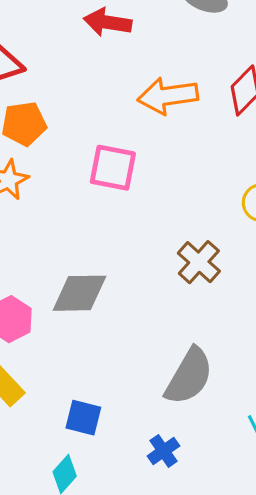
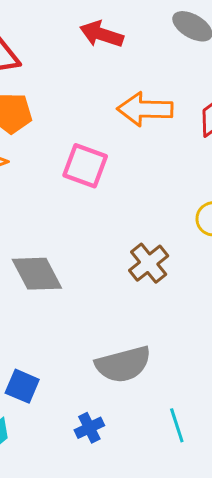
gray diamond: (80, 293) -> (37, 274), turned 54
gray semicircle: (189, 376) -> (123, 364), turned 36

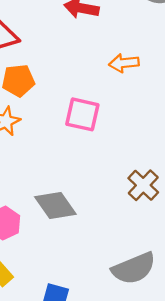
orange arrow: (145, 109) -> (124, 63), size x0.7

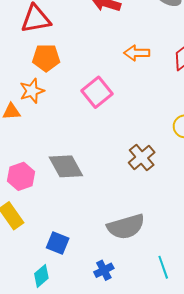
pink square: (82, 114) -> (97, 92), turned 32

